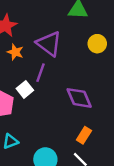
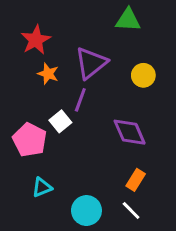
purple triangle: (49, 44) -> (91, 63), turned 44
yellow circle: (97, 44) -> (143, 75), moved

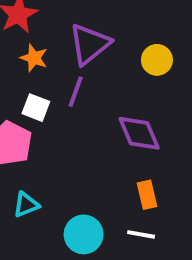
white square: (60, 121) -> (36, 108), moved, turned -30
orange rectangle: (136, 180) -> (147, 195), turned -45
white line: (131, 211) -> (141, 234), turned -35

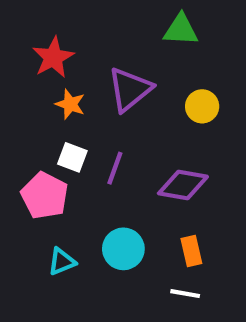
purple line: (76, 92) -> (115, 168), moved
purple diamond: (139, 133) -> (183, 185), turned -57
cyan circle: (84, 234) -> (123, 249), moved

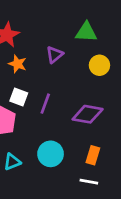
green triangle: (181, 30) -> (86, 32), moved
purple triangle: (130, 89) -> (54, 55), size x0.6
orange rectangle: (191, 251) -> (93, 155), turned 30

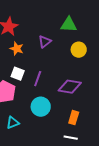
cyan circle: (51, 154) -> (41, 107), moved

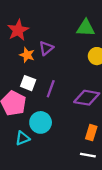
purple triangle: (45, 42) -> (46, 48), moved
cyan circle: (41, 107) -> (41, 122), moved

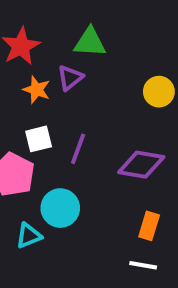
green triangle: (86, 28) -> (90, 42), moved
white square: (28, 83) -> (39, 139), turned -35

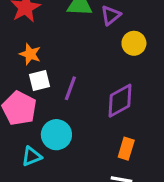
purple triangle: (70, 78) -> (111, 15), moved
orange star: (37, 90) -> (30, 54), moved
purple diamond: (141, 165) -> (120, 101), turned -39

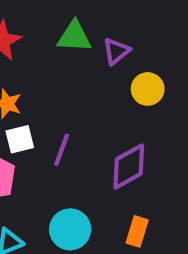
cyan circle: (56, 135) -> (70, 229), moved

